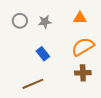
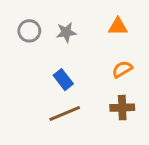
orange semicircle: (83, 47) -> (122, 69), size x0.6
brown line: (33, 84) -> (65, 113), moved

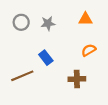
brown cross: (122, 108) -> (77, 79), moved
brown line: (65, 113) -> (22, 76), moved

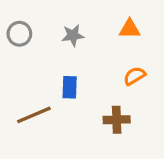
gray circle: (21, 22) -> (19, 34), moved
blue rectangle: (46, 58) -> (70, 87), turned 40

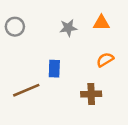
gray star: (73, 35) -> (68, 28), moved

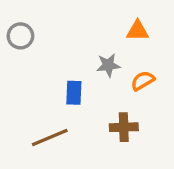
gray star: (68, 28) -> (108, 65), moved
brown line: (26, 90) -> (50, 138), moved

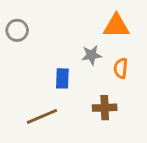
orange triangle: (138, 31) -> (116, 26), size x1.4
orange semicircle: (143, 81) -> (121, 68), turned -54

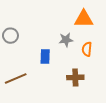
gray circle: (17, 30) -> (10, 36), moved
brown line: (42, 116) -> (16, 78), moved

